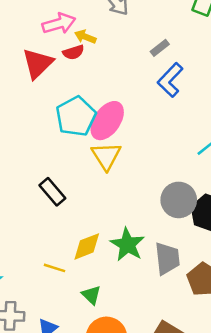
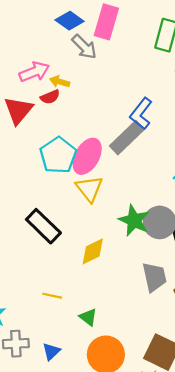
gray rectangle: (160, 48) -> (127, 138), moved, size x2.0
black rectangle: (52, 192) -> (43, 226), size x1.4
green star: (127, 245) -> (134, 220), moved
yellow diamond: (87, 246) -> (93, 251), moved

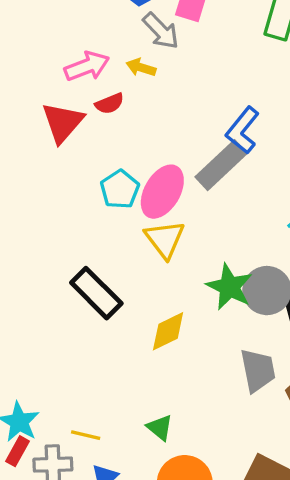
yellow arrow: (60, 82) -> (141, 67), moved
cyan pentagon: (58, 155) -> (120, 189), size x0.7
yellow line: (52, 296) -> (86, 435), moved

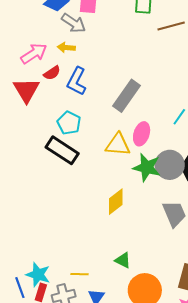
blue L-shape: (243, 130) -> (77, 81), moved
pink ellipse: (162, 192) -> (142, 134), moved, size x0.7
yellow triangle: (165, 239) -> (118, 145), moved, turned -36
black rectangle: (96, 293) -> (62, 150), moved

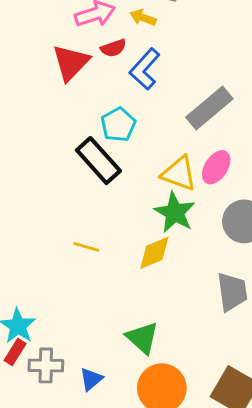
green star: (147, 167) -> (175, 213), moved
green triangle: (123, 260) -> (142, 338), size x1.4
yellow line: (79, 274) -> (86, 247), moved

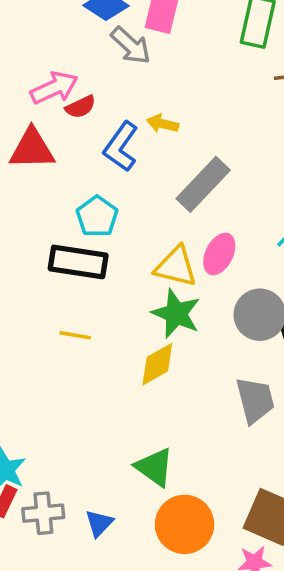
yellow arrow: (143, 18) -> (163, 124), moved
red semicircle: (113, 48) -> (81, 107), moved
red triangle: (71, 63) -> (32, 149), turned 51
black rectangle: (98, 161) -> (78, 262), turned -33
yellow line: (86, 247) -> (75, 335), moved

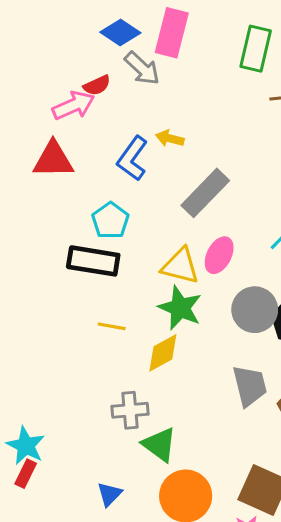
red semicircle: (81, 107) -> (97, 85), moved
yellow line: (75, 335) -> (112, 326), moved
gray cross: (43, 513) -> (130, 410), moved

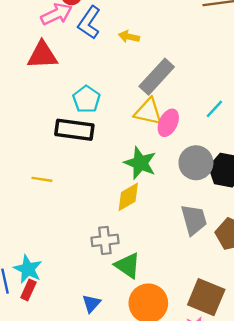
blue L-shape: (132, 158) -> (89, 23), moved
yellow triangle: (180, 266) -> (148, 112), moved
yellow line: (112, 326) -> (42, 179), moved

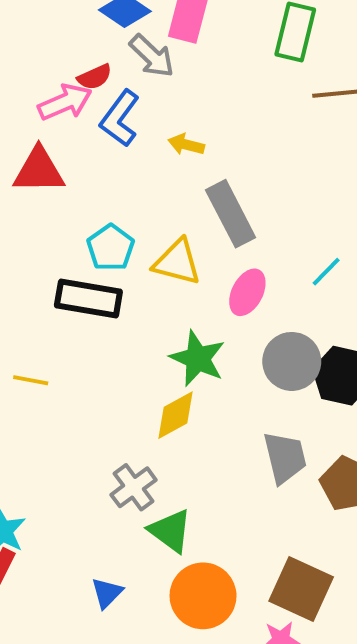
gray rectangle: (157, 77) -> (231, 214), turned -72
yellow triangle: (148, 112) -> (177, 262), moved
gray cross: (105, 240) -> (134, 487), turned -32

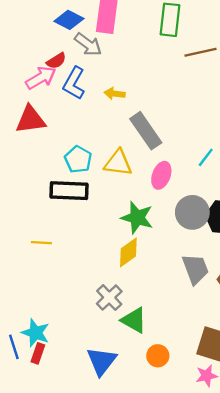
blue triangle: (107, 593) -> (101, 361), size x1.6
orange circle: (203, 596) -> (158, 356), size x0.6

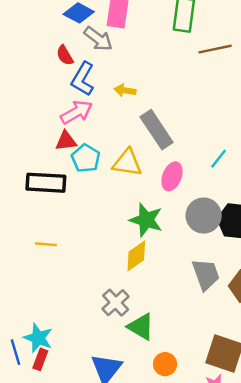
red semicircle: (56, 61) -> (65, 55), turned 90
pink arrow: (41, 78) -> (76, 112), moved
red triangle: (31, 120) -> (66, 141), moved, size x0.7
black rectangle: (69, 191) -> (46, 183), moved

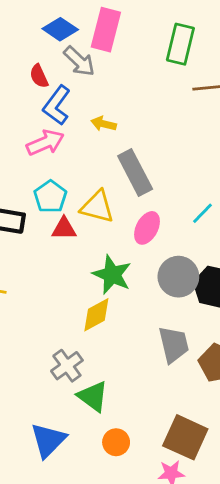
red triangle: (66, 141) -> (64, 229), moved

